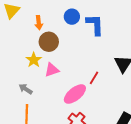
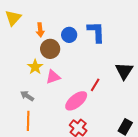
blue circle: (72, 17) -> (69, 35), moved

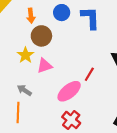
blue circle: (69, 35) -> (62, 13), moved
gray arrow: (27, 96) -> (24, 90), moved

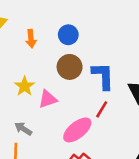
blue L-shape: (90, 18) -> (103, 76), moved
brown circle: (41, 36) -> (70, 67), moved

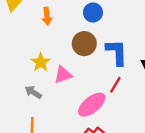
blue circle: (68, 35) -> (93, 12), moved
gray arrow: (23, 129) -> (33, 92), moved

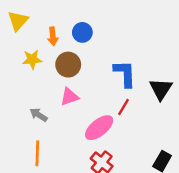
blue circle: (93, 12) -> (82, 32), moved
brown circle: (84, 44) -> (68, 65), moved
yellow star: (41, 62) -> (32, 59), moved, turned 30

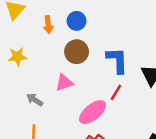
yellow star: (32, 59) -> (17, 57), moved
brown circle: (68, 65) -> (77, 52), moved

